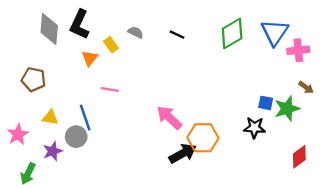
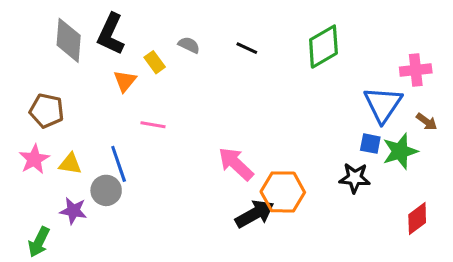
blue triangle: (275, 32) -> (383, 104), moved
pink star: (18, 134) -> (34, 159), moved
purple star: (53, 151) -> (73, 211), turned 30

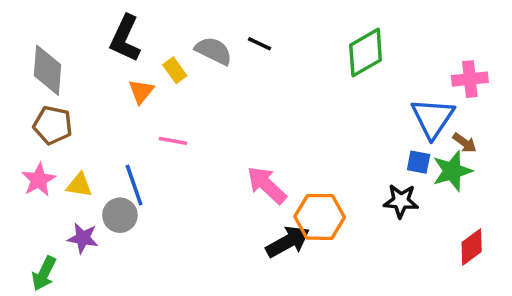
gray diamond: (69, 40) -> (47, 70), moved
gray semicircle: (189, 45) -> (214, 51), size x1.5
black line: (247, 48) -> (260, 44), moved
brown arrow: (427, 122) -> (465, 143), moved

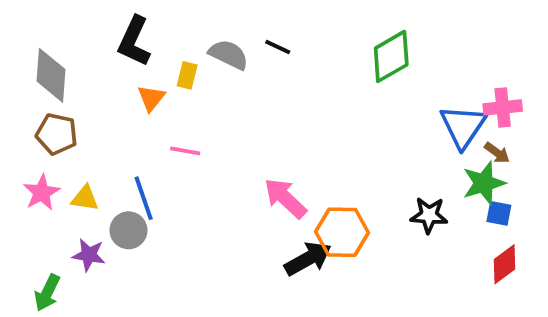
yellow rectangle: (175, 70) -> (187, 75), turned 50
pink cross: (470, 79) -> (503, 107), moved
blue square: (419, 162) -> (499, 213), moved

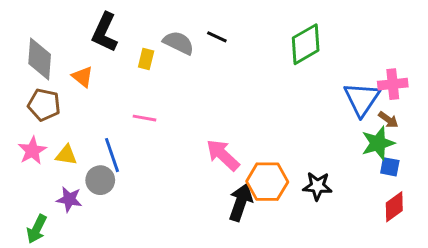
orange triangle: (151, 98) -> (83, 77), moved, turned -30
black star: (429, 215) -> (317, 186), moved
black arrow: (308, 259) -> (241, 202), turned -42

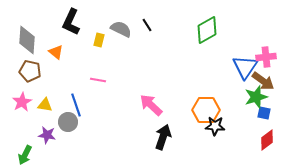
black line: (217, 37) -> (147, 25), turned 32
brown arrow: (388, 120) -> (263, 81), size x1.6
orange hexagon: (267, 182) -> (206, 110), moved

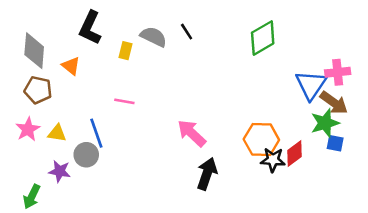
red diamond: (267, 140) -> (294, 153), moved

